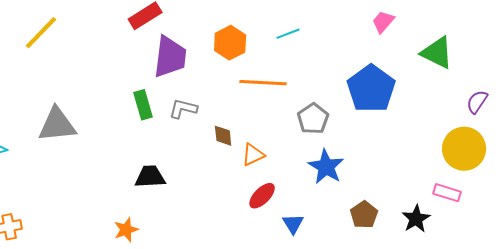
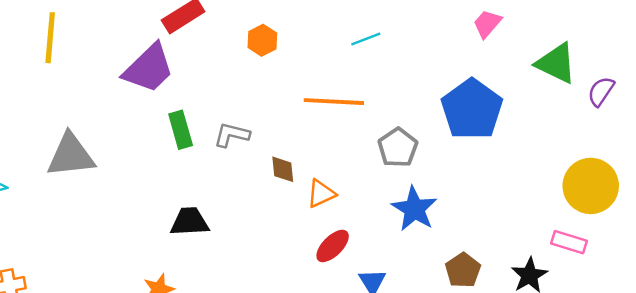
yellow line: (41, 33) -> (50, 38), turned -39
orange hexagon: (230, 43) -> (262, 40), moved, size x0.7
purple trapezoid: (170, 57) -> (149, 68), moved, turned 39
purple semicircle: (477, 102) -> (601, 91), moved

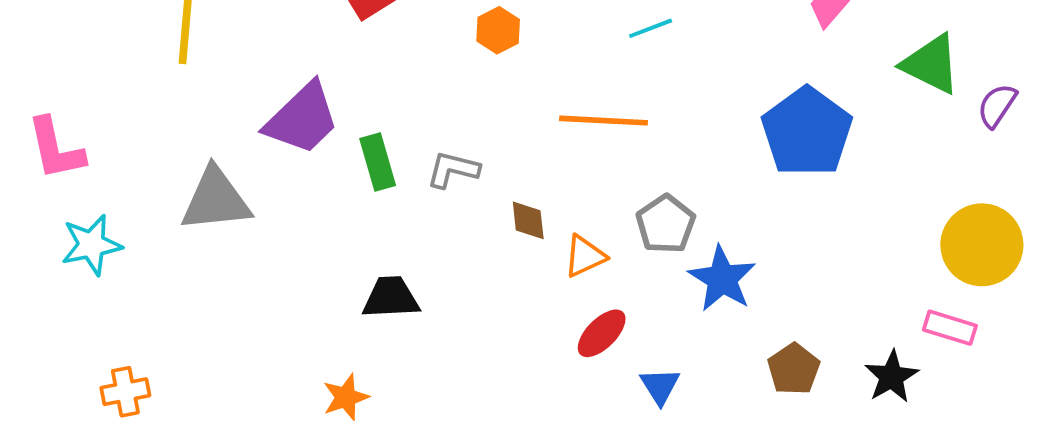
purple trapezoid: (149, 68) -> (302, 119), moved
gray pentagon: (398, 148) -> (666, 224), moved

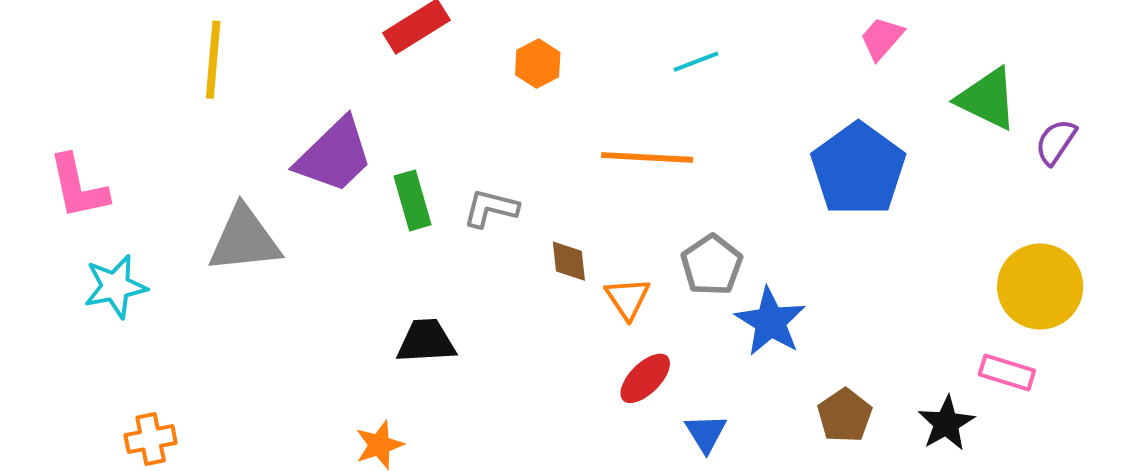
orange triangle: (585, 256) -> (628, 298), turned -39

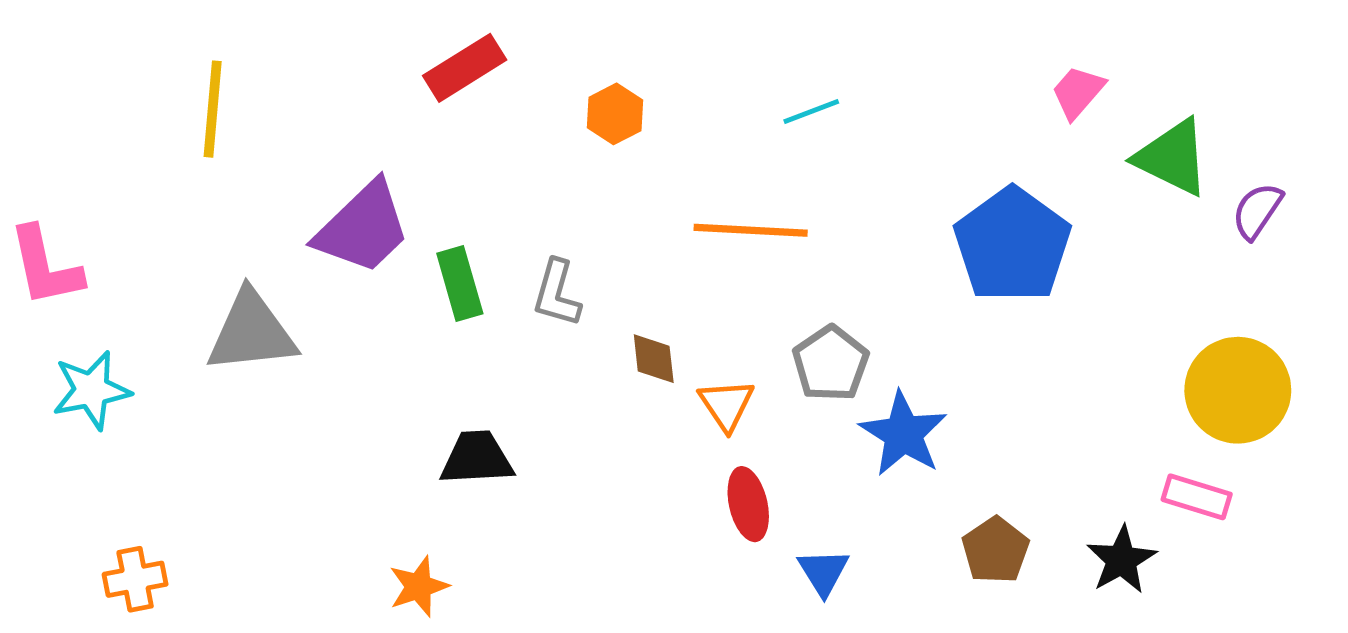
pink trapezoid: (882, 38) -> (1078, 92), moved
gray L-shape: (491, 208) -> (557, 293), turned -88
red ellipse: (645, 378) -> (748, 504), turned -58

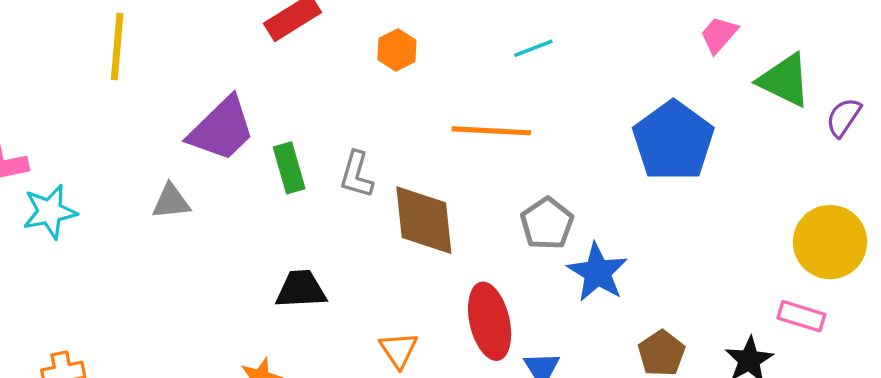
gray triangle: (251, 332) -> (171, 202), moved, size x0.6
brown diamond: (654, 359) -> (424, 220), size x2.0
cyan star: (91, 390) -> (50, 212), moved
orange triangle: (726, 405) -> (399, 350), moved
red ellipse: (748, 504) -> (490, 321), size x1.5

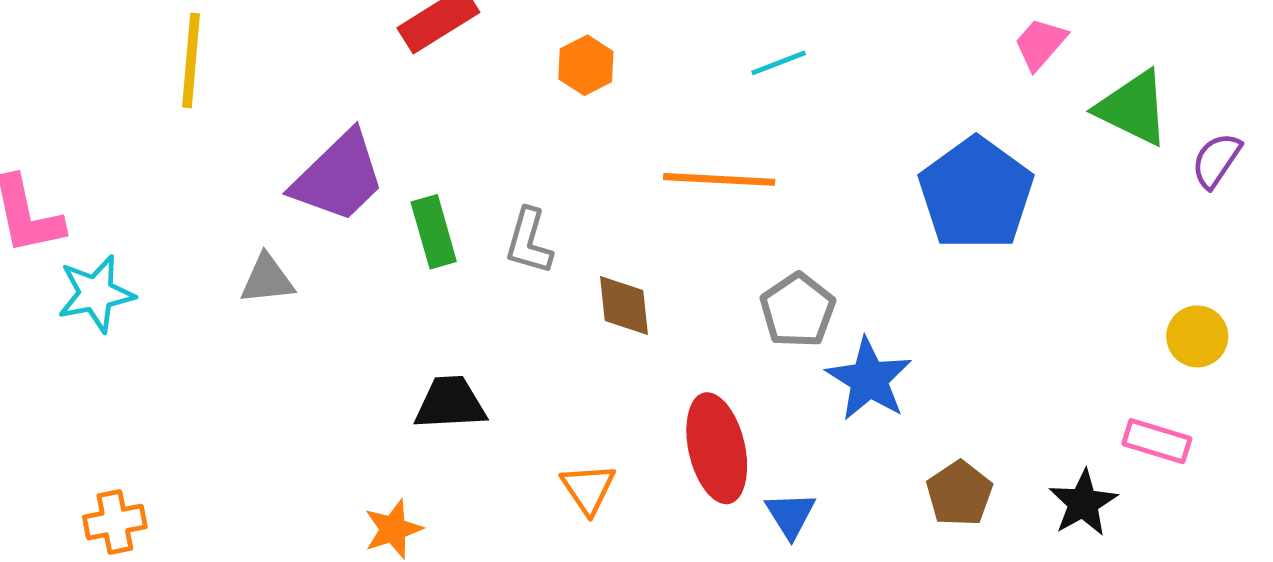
brown diamond: (424, 220) -> (624, 306), size x0.6
yellow circle: (830, 242) -> (1197, 336), size x0.6

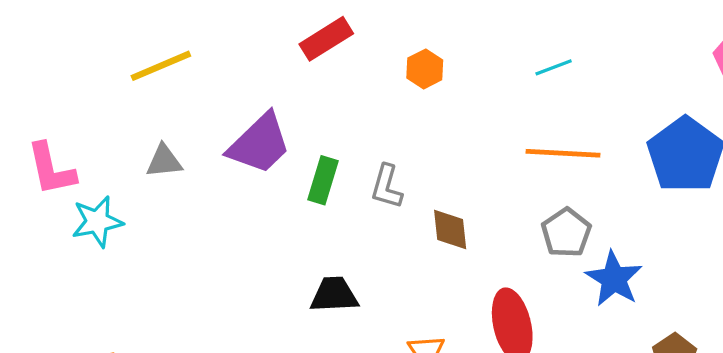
yellow line: (191, 60) -> (161, 66), turned 62
orange line: (719, 179) -> (563, 153), moved
green rectangle: (434, 232) -> (323, 180), turned 33
gray triangle: (267, 279) -> (164, 161), moved

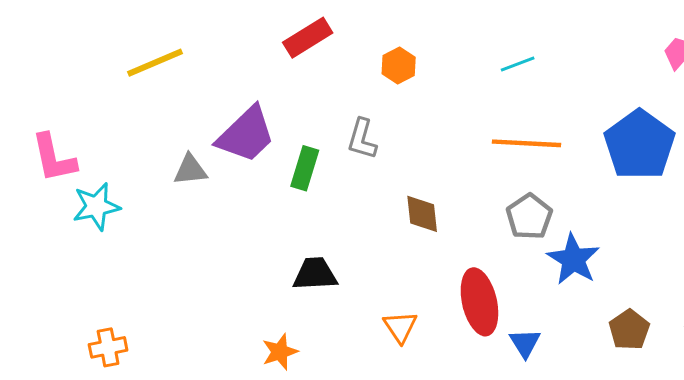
gray triangle: (164, 161) -> (190, 170), moved
gray L-shape: (387, 187) -> (362, 139), moved

